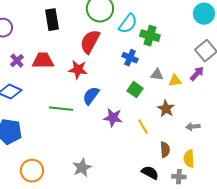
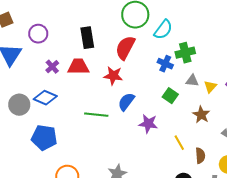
black rectangle: (52, 20) -> (87, 38), moved
green cross: (150, 36) -> (185, 53), moved, turned -30
yellow triangle: (175, 81) -> (210, 87), turned -40
yellow line: (143, 127) -> (179, 143), moved

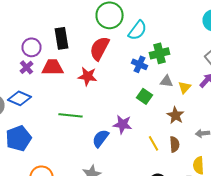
purple circle: (38, 34) -> (32, 47), moved
blue semicircle: (126, 102) -> (100, 138), moved
blue pentagon: (44, 138) -> (18, 138), turned -30
brown semicircle: (200, 156) -> (174, 144), moved

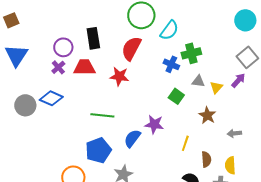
blue pentagon: (18, 138) -> (98, 150), moved
yellow line: (154, 143) -> (185, 143), turned 49
brown semicircle: (174, 144) -> (206, 159), moved

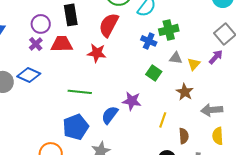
gray arrow: (234, 133) -> (212, 110), size x1.5
yellow semicircle: (230, 165) -> (218, 136), moved

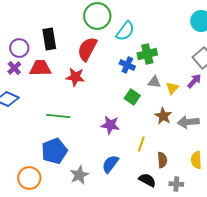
gray arrow: (212, 110) -> (188, 122), moved
blue semicircle: (110, 115) -> (110, 164), moved

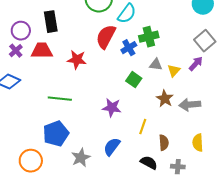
red semicircle: (87, 49) -> (106, 37), moved
blue cross: (127, 65) -> (129, 48), turned 35

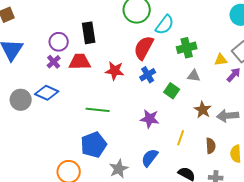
blue cross: (129, 48) -> (148, 75), moved
yellow triangle: (174, 71) -> (221, 60), moved, turned 40
brown semicircle: (164, 143) -> (211, 146), moved

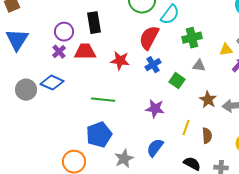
brown semicircle: (211, 146) -> (207, 136), moved

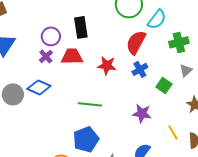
gray triangle: (199, 66) -> (186, 70), turned -48
yellow line: (186, 128) -> (173, 132), turned -49

